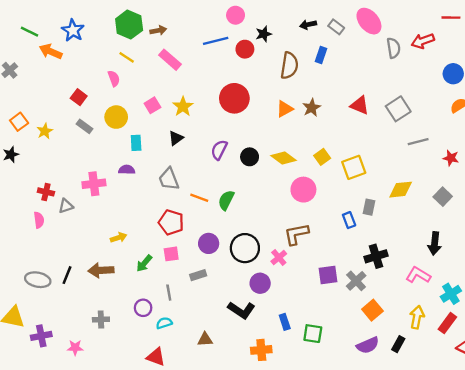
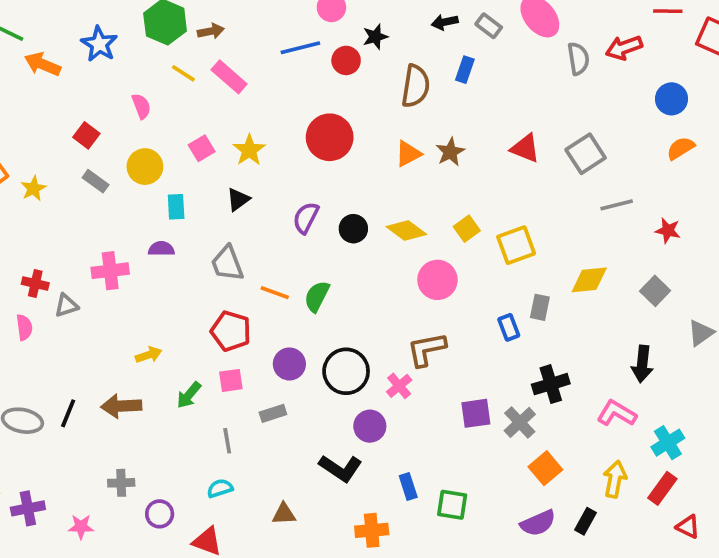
blue star: (73, 30) -> (99, 44), moved
yellow line: (127, 57) -> (183, 73), moved
purple circle: (143, 308) -> (160, 514), moved

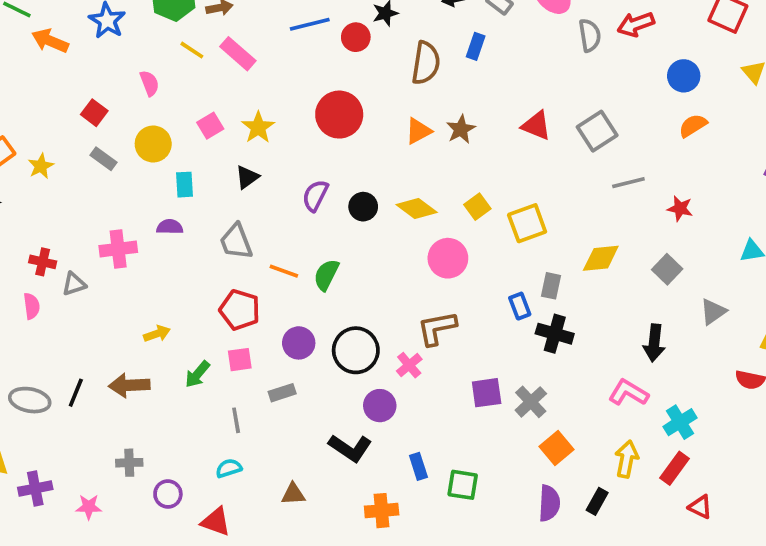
black cross: (551, 384) -> (555, 334), moved, turned 33
purple semicircle: (538, 523) -> (549, 503), turned -63

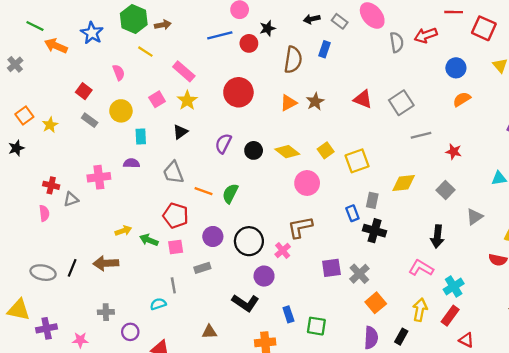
pink rectangle: (238, 54) -> (184, 71), moved
green arrow: (197, 374) -> (149, 240), moved, turned 72
cyan semicircle: (229, 468) -> (158, 304), moved

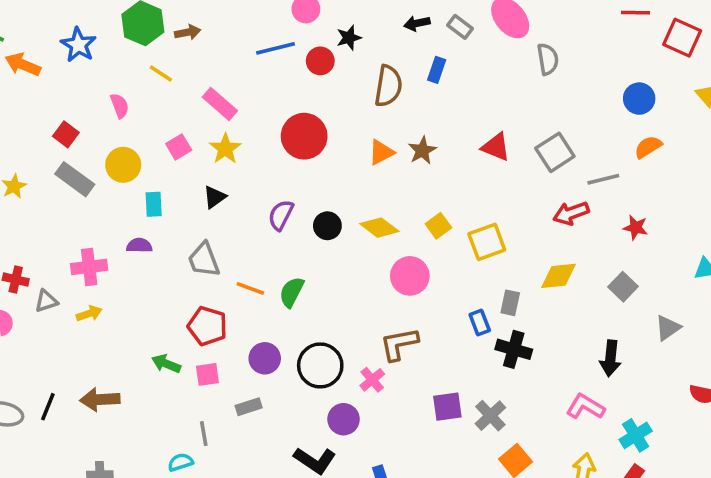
red arrow: (426, 35) -> (571, 213), moved
gray rectangle: (90, 120) -> (75, 179), size x1.5
gray line: (421, 135) -> (603, 179), moved
yellow arrow: (123, 231) -> (89, 314), moved

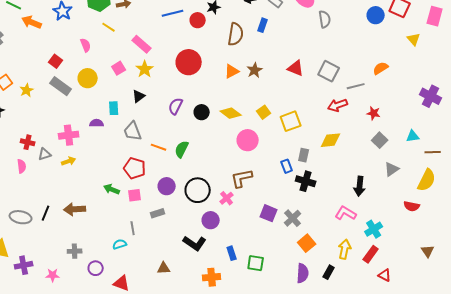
blue circle: (639, 99) -> (376, 15), moved
gray square: (555, 152) -> (329, 71), turned -30
cyan rectangle: (154, 204) -> (114, 108), moved
gray square: (623, 287) -> (380, 140), moved
purple square: (447, 407) -> (269, 213), turned 30

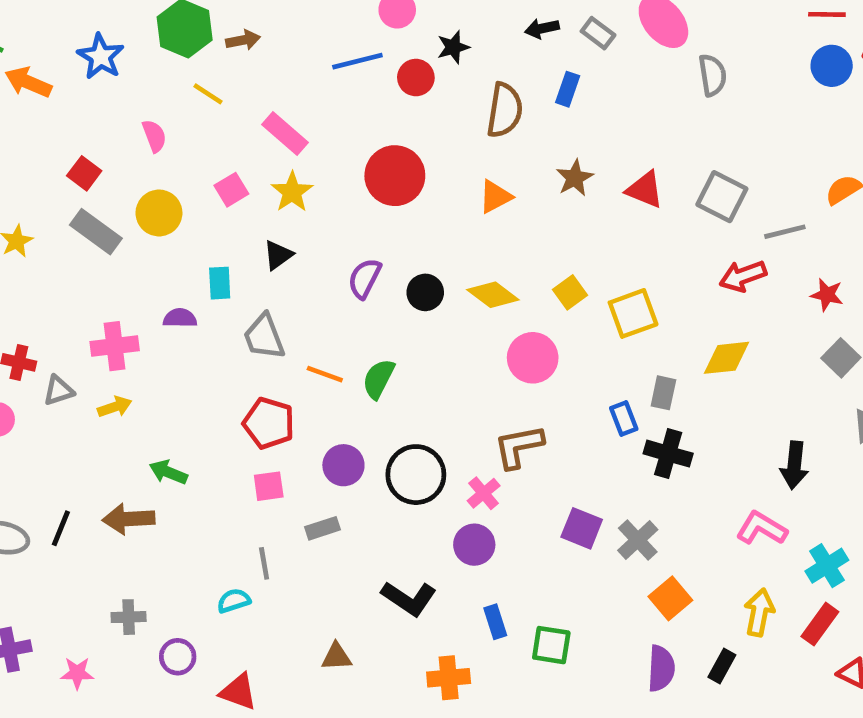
brown star: (255, 70) -> (575, 178), moved
green arrow: (112, 189) -> (168, 472), moved
purple circle: (211, 220) -> (474, 545), moved

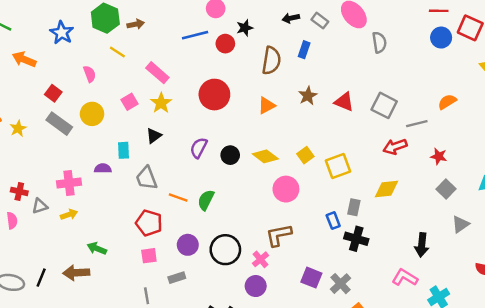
orange arrow: (28, 82) -> (24, 59), moved

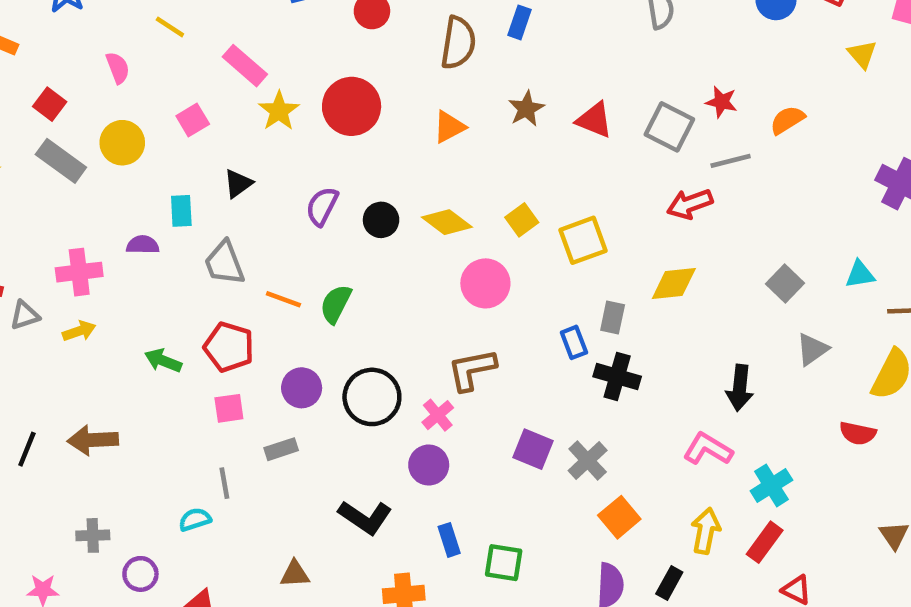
yellow star: (161, 103) -> (279, 111), moved
red star: (439, 156) -> (721, 102), moved
green arrow: (97, 248) -> (163, 361), moved

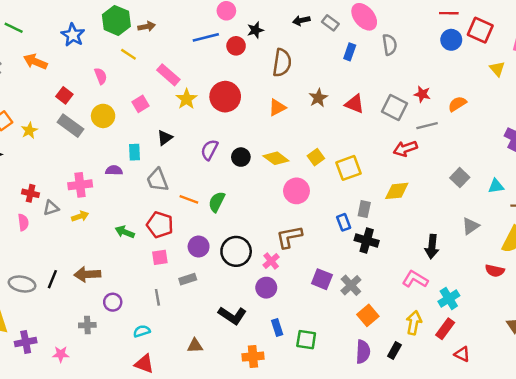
blue rectangle: (519, 22) -> (350, 52), moved
gray square: (785, 283) -> (460, 178), moved
cyan semicircle: (195, 519) -> (142, 331), moved
purple circle: (140, 574) -> (113, 302), moved

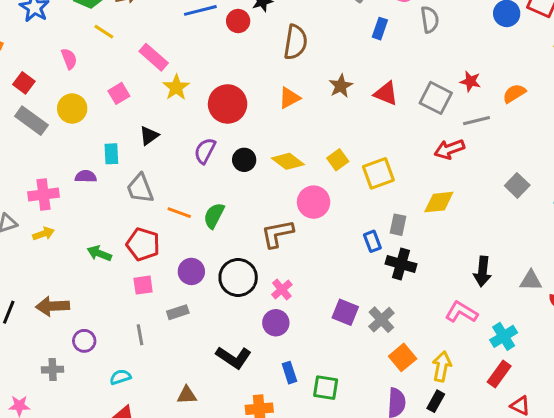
red circle: (225, 97) -> (228, 104), moved
gray triangle: (471, 226) -> (531, 281), moved, turned 36
brown L-shape: (289, 237) -> (277, 234), moved
yellow arrow: (414, 323) -> (442, 367), moved

